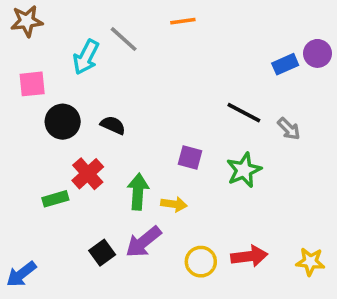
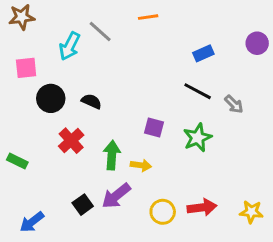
blue rectangle: (285, 64) -> (203, 53), moved
green rectangle: (55, 199) -> (17, 161), moved, turned 42
blue arrow: (21, 274) -> (32, 222), moved

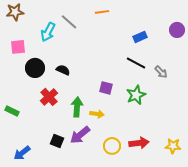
black square: (83, 205) -> (57, 141), turned -32

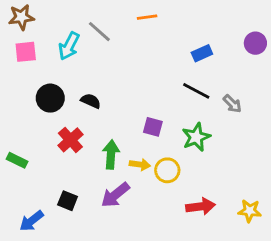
pink square: (18, 47) -> (26, 52), moved
black square: (57, 141) -> (68, 201), moved
yellow circle: (112, 146) -> (167, 170), moved

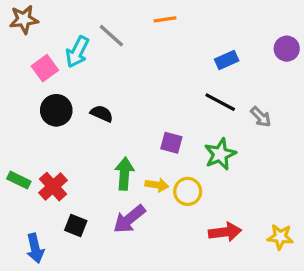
pink square: (26, 52) -> (45, 68), moved, turned -30
red cross: (70, 140) -> (53, 187), moved
blue arrow: (31, 221) -> (35, 248), turned -65

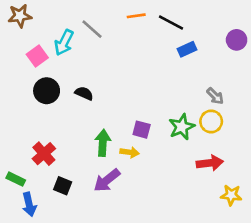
black line: (220, 102) -> (171, 22), moved
purple square: (171, 143) -> (142, 130), moved
green rectangle: (19, 180) -> (16, 179), moved
yellow circle: (188, 191) -> (211, 121), moved
red arrow: (225, 232) -> (210, 163), moved

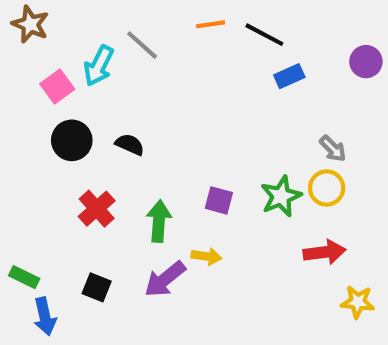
brown star: (20, 16) -> (30, 24), turned 30
yellow arrow: (130, 152) -> (206, 256), moved
red cross: (44, 154) -> (97, 209), moved

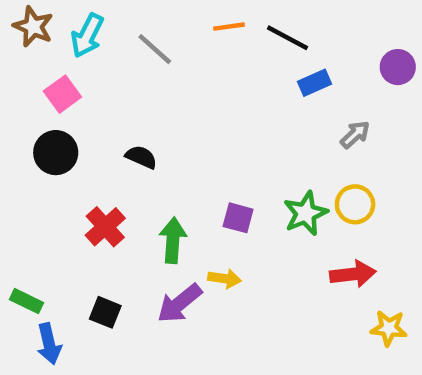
cyan arrow: (99, 66) -> (87, 36), moved
black circle: (72, 140) -> (56, 153), moved
gray arrow: (333, 149) -> (355, 135), moved, turned -88

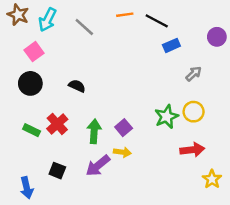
purple square: (238, 218) -> (124, 128), moved, turned 35
green rectangle: (26, 301) -> (32, 130), moved
yellow star: (389, 328) -> (212, 179), turned 30

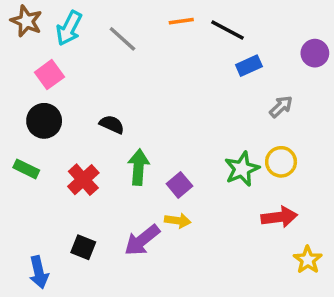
green rectangle: (32, 130) -> (26, 169), moved
green arrow: (94, 131) -> (138, 167), moved

